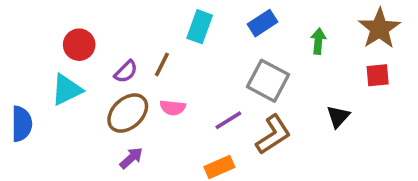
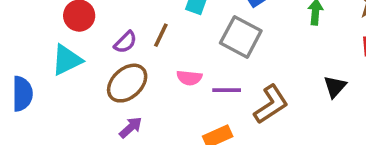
gray square: (268, 81) -> (241, 37), moved
pink semicircle: (173, 108) -> (189, 78), moved
purple line: (228, 120) -> (227, 90), turned 32

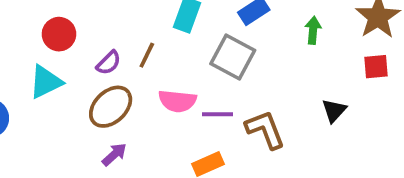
pink semicircle: (189, 78) -> (177, 101), size x1.4
brown L-shape: (271, 104) -> (265, 130), turned -78

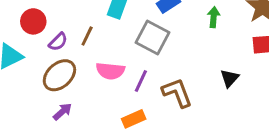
red circle: (59, 34) -> (33, 21), moved
purple line: (218, 114) -> (141, 81), turned -65

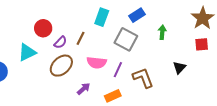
green arrow: (214, 17) -> (162, 32), moved
purple arrow: (62, 112) -> (84, 89), moved

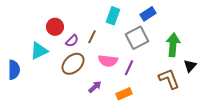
green arrow: (162, 32) -> (173, 45), moved, size x1.6
gray square: (126, 39) -> (137, 38), turned 35
brown L-shape: (143, 78) -> (169, 79), moved

